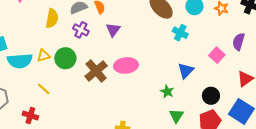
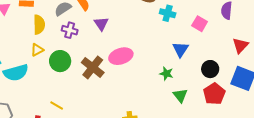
pink square: (217, 55) -> (200, 24), moved
yellow triangle: (44, 56) -> (37, 50), moved
yellow line: (44, 89) -> (57, 105), moved

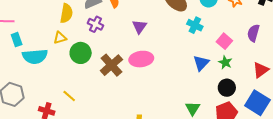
purple triangle: (101, 24) -> (139, 27), moved
green star: (166, 74) -> (225, 62), moved

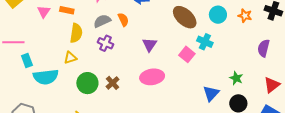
pink square: (224, 41) -> (187, 54), moved
green circle: (81, 53) -> (87, 83), moved
blue triangle: (201, 63) -> (211, 93), moved
brown cross: (111, 65) -> (113, 83), moved, size x0.6

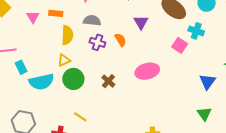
orange semicircle: (123, 20) -> (120, 40), moved
gray semicircle: (102, 21) -> (92, 21), turned 36
purple triangle: (150, 45) -> (141, 22), moved
green circle: (87, 83) -> (73, 79), moved

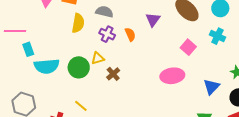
cyan cross: (196, 31) -> (217, 36), moved
yellow triangle: (64, 60) -> (98, 58), moved
pink ellipse: (147, 71) -> (172, 76), moved

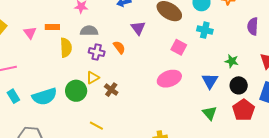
cyan rectangle: (28, 49) -> (13, 96), moved
yellow line: (81, 106) -> (96, 126), moved

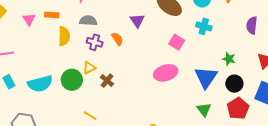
blue triangle: (210, 81) -> (206, 77), size x1.4

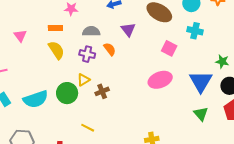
orange rectangle: (52, 15) -> (55, 28), moved
gray semicircle: (88, 21) -> (91, 31), moved
yellow semicircle: (64, 36) -> (56, 50), turned -30
brown cross: (107, 81) -> (102, 91), turned 32

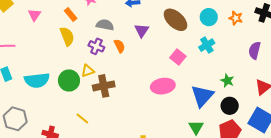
orange rectangle: (55, 28) -> (71, 14), turned 40
cyan cross: (195, 31) -> (207, 45), turned 35
brown cross: (102, 91) -> (104, 86), size x1.5

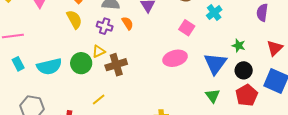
yellow line: (82, 119) -> (99, 99), turned -72

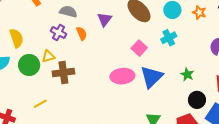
yellow semicircle: (74, 19) -> (16, 38), moved
blue triangle: (215, 64) -> (152, 77), moved
black circle: (244, 70) -> (197, 100), moved

